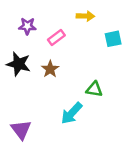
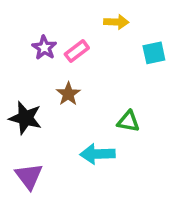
purple star: (27, 26) -> (44, 48), moved, turned 30
black star: (19, 64) -> (25, 118), moved
cyan arrow: (72, 113) -> (97, 154), turned 45

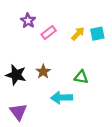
yellow arrow: (116, 22) -> (78, 34), moved, turned -48
purple star: (44, 48) -> (28, 21), moved
brown star: (68, 94) -> (43, 72), moved

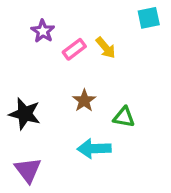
yellow arrow: (78, 34) -> (106, 48), moved, turned 96
cyan square: (97, 34) -> (149, 18), moved
brown star: (43, 72) -> (84, 101), moved

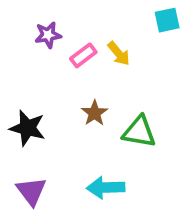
purple star: (43, 31) -> (48, 35), turned 30
green triangle: (124, 117) -> (139, 132), size x1.4
cyan arrow: (94, 149) -> (106, 188), moved

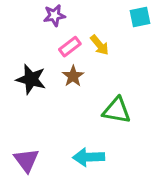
purple star: (48, 35) -> (54, 15), moved
brown star: (95, 113) -> (73, 76), moved
black star: (28, 128) -> (31, 79), moved

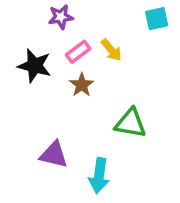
black star: (31, 79) -> (35, 66), moved
cyan arrow: (89, 157) -> (99, 176), turned -80
purple triangle: (26, 160) -> (54, 155), moved, turned -40

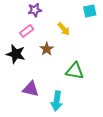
pink rectangle: (78, 52) -> (27, 31), moved
black star: (35, 66) -> (16, 54), moved

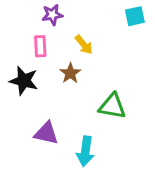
yellow arrow: (64, 29) -> (84, 45), moved
pink rectangle: (27, 31) -> (40, 46), turned -56

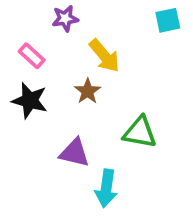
yellow arrow: (84, 45) -> (104, 56), size x1.4
pink rectangle: (40, 46) -> (32, 56), moved, turned -45
purple triangle: (46, 133) -> (75, 153), moved

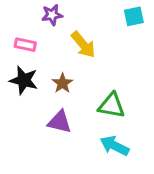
pink rectangle: (32, 56) -> (25, 45), turned -30
brown star: (88, 91) -> (62, 83), moved
cyan arrow: (106, 188) -> (114, 146), moved, turned 108

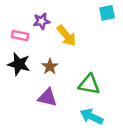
purple star: (52, 15) -> (42, 21), moved

